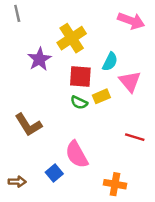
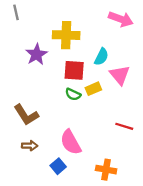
yellow cross: (72, 38) -> (66, 35), turned 35
blue square: (54, 173) -> (58, 166), moved
brown arrow: (17, 182) -> (30, 146), moved

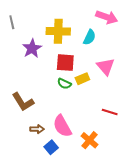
gray line: (16, 12) -> (12, 22), moved
cyan semicircle: (101, 57) -> (90, 37), moved
brown arrow: (30, 146) -> (37, 129), moved
orange cross: (106, 170) -> (90, 140), moved, turned 30

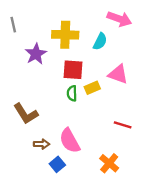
pink triangle: (106, 67) -> (118, 74), turned -30
green semicircle: (64, 84) -> (72, 93), turned 64
orange cross: (90, 140) -> (109, 163), moved

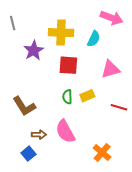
pink triangle: (118, 74) -> (110, 69), turned -36
yellow rectangle: (92, 88) -> (87, 96), moved
green semicircle: (72, 93) -> (67, 97), moved
red line: (123, 125) -> (119, 107), moved
blue square: (57, 164) -> (28, 154), moved

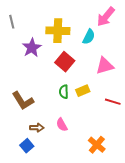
pink arrow: (112, 18) -> (106, 17), turned 110
red square: (68, 65) -> (65, 62), turned 36
pink semicircle: (65, 131) -> (62, 125), size x0.6

